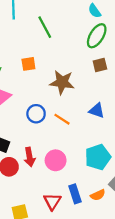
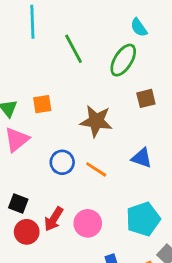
green ellipse: (97, 36) -> (123, 60), moved
orange square: (28, 64) -> (42, 104), moved
red arrow: (30, 157) -> (54, 219), turned 42

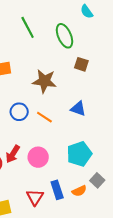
cyan semicircle: (139, 27) -> (87, 12), moved
green ellipse: (123, 60) -> (64, 36), turned -55
brown square: (146, 98) -> (81, 64), turned 32

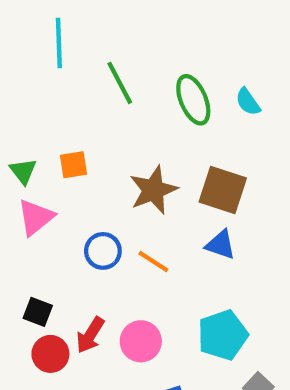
cyan semicircle: (87, 12) -> (248, 102), moved
brown square: (81, 64) -> (223, 190), moved, size x1.6
brown star: (44, 81) -> (153, 190), turned -30

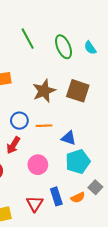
blue triangle: (221, 245) -> (69, 138), moved
orange line: (153, 261) -> (44, 126), turned -35
red arrow: (90, 335) -> (13, 145), moved

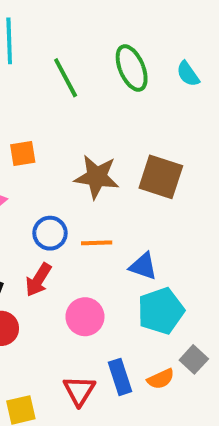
green ellipse: (64, 47) -> (132, 68), moved
cyan semicircle: (90, 48) -> (188, 74), moved
brown star: (44, 91) -> (97, 177), turned 30

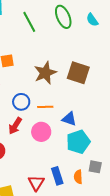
brown star: (97, 177) -> (45, 73), turned -30
pink circle: (85, 317) -> (41, 132), moved
gray square: (194, 359) -> (95, 167), turned -32
orange semicircle: (161, 379) -> (78, 177), turned 112

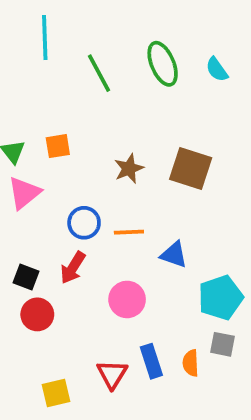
brown star: (45, 73) -> (129, 169), size x0.7
pink circle: (41, 132) -> (127, 299), moved
cyan pentagon: (78, 142) -> (221, 298), moved

